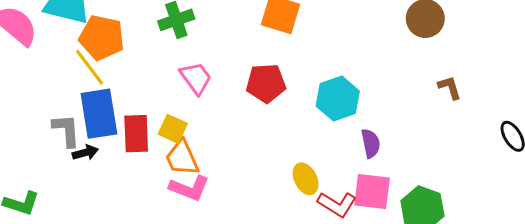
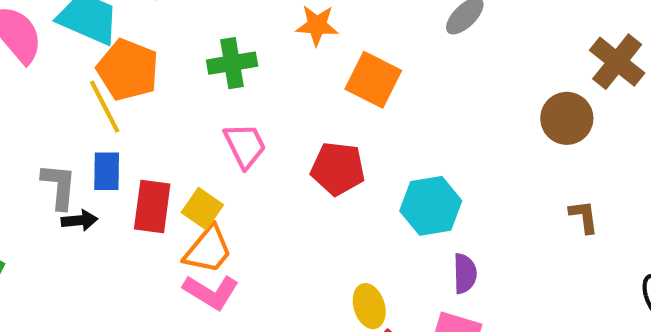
blue rectangle: (99, 114) -> (107, 171), size x0.6
orange trapezoid: (182, 158) -> (208, 250), turned -126

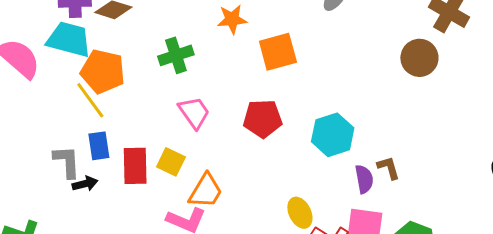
orange square: (373, 80) -> (278, 52), turned -33
brown L-shape: (584, 217) -> (389, 168), moved
orange trapezoid: (208, 250) -> (206, 191), moved

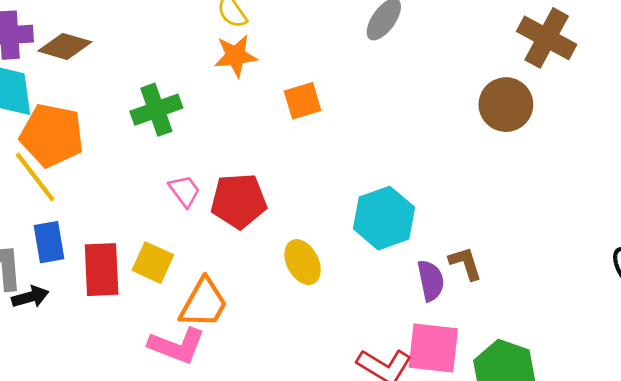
orange square: (278, 52) -> (303, 101), size x0.7
pink trapezoid: (194, 112) -> (185, 191), size x0.7
red pentagon: (263, 119) -> (239, 201), moved
yellow ellipse: (300, 213) -> (303, 262), moved

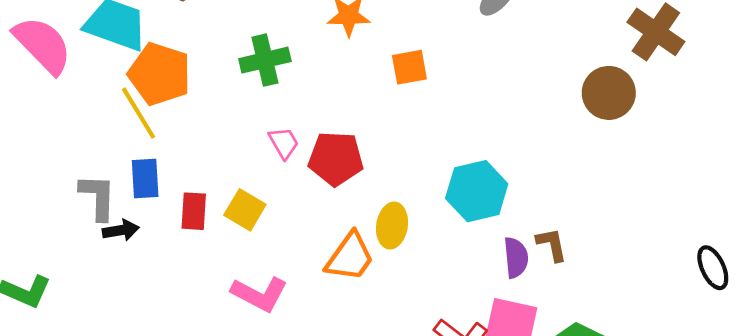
yellow ellipse: (303, 262) -> (392, 226), turned 30
red rectangle: (102, 270) -> (194, 211), size x0.7
orange trapezoid: (204, 303) -> (350, 257), moved

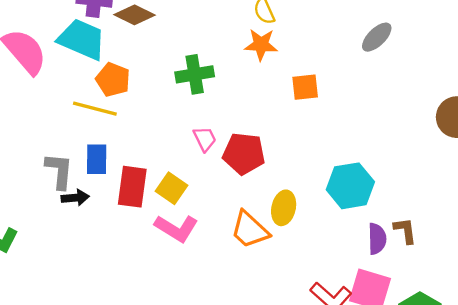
orange pentagon: (160, 74) -> (113, 80), size x0.7
yellow line: (139, 113) -> (95, 109), turned -48
red rectangle: (194, 211) -> (132, 187), size x1.4
orange trapezoid: (350, 257) -> (250, 230), turned 93
pink L-shape: (259, 294) -> (176, 228), moved

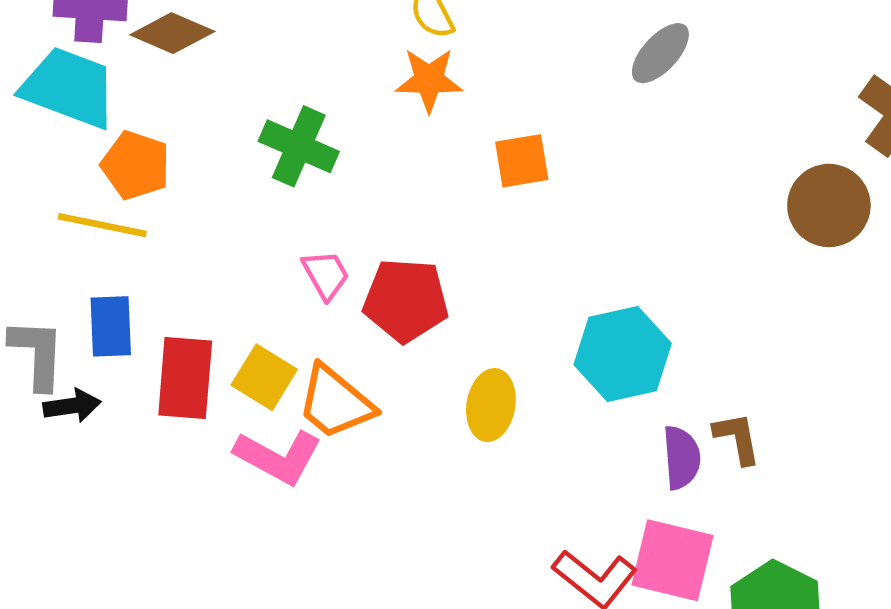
green cross: (195, 74) -> (299, 146), turned 36
orange trapezoid: (250, 230) -> (335, 402), moved

